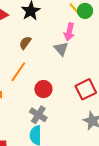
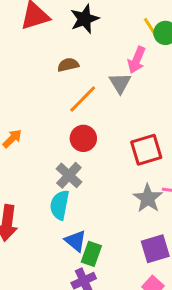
brown semicircle: (25, 43) -> (68, 65), turned 32
orange line: (18, 72) -> (83, 99), moved

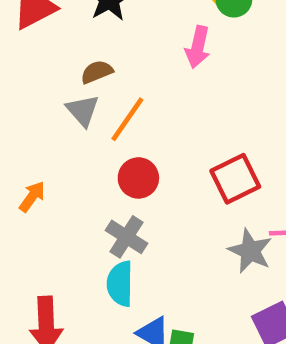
gray triangle: (120, 83) -> (83, 110), moved

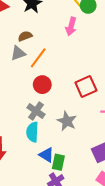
gray triangle: (83, 110) -> (18, 53), turned 49
gray star: (250, 251) -> (67, 121), moved

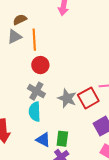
orange line: (38, 58) -> (34, 40), turned -35
red square: (86, 86) -> (88, 98), moved
blue triangle: (46, 155) -> (43, 140), moved

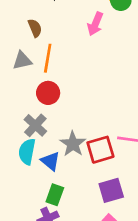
brown semicircle: (20, 20) -> (35, 28), turned 80
gray triangle: (14, 37) -> (22, 61), moved
blue triangle: (43, 140) -> (50, 161), moved

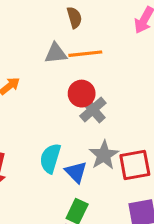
orange line: (48, 58) -> (85, 54), turned 68
gray cross: (35, 125) -> (93, 110), moved

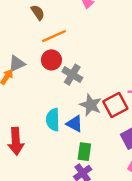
gray triangle: (56, 53) -> (17, 64), moved
red circle: (82, 94) -> (51, 60), moved

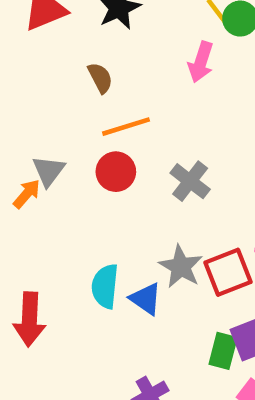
gray triangle: (17, 64) -> (49, 171), turned -36
gray cross: (72, 75) -> (190, 181), moved
green rectangle: (84, 152) -> (223, 351), moved

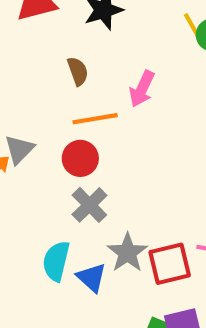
pink arrow: (201, 62) -> (142, 89), moved
gray cross: (190, 181) -> (89, 205), moved

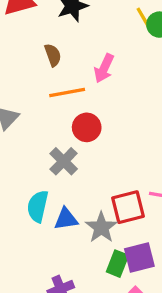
red circle: (80, 158) -> (87, 127), moved
gray star: (127, 253) -> (101, 227), moved
blue triangle: (92, 278) -> (66, 219), turned -50

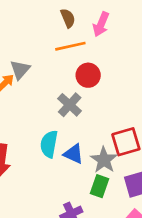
brown semicircle: (53, 55) -> (68, 18), moved
blue triangle: (66, 219) -> (74, 154), turned 35
green rectangle: (117, 264) -> (99, 186), moved

